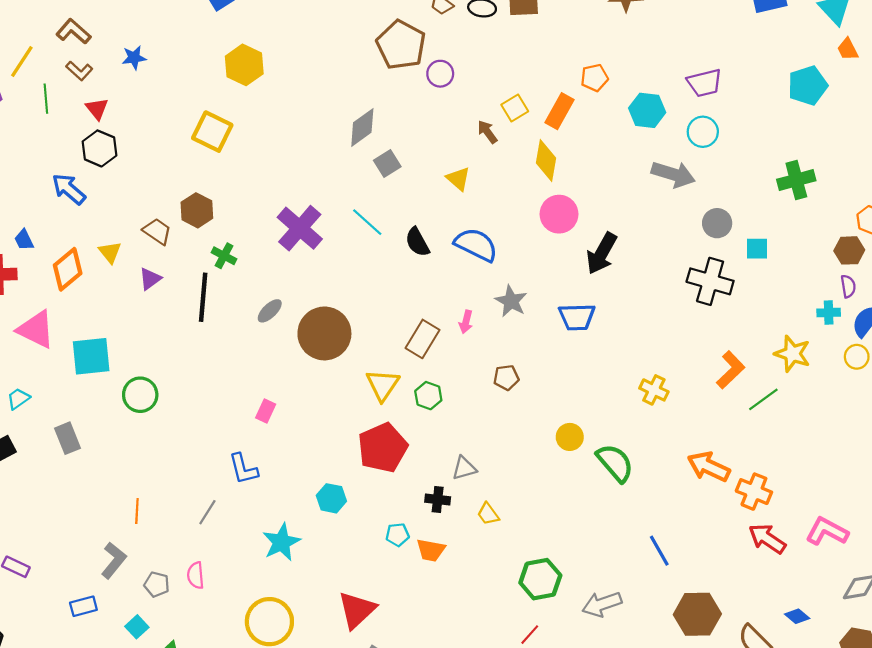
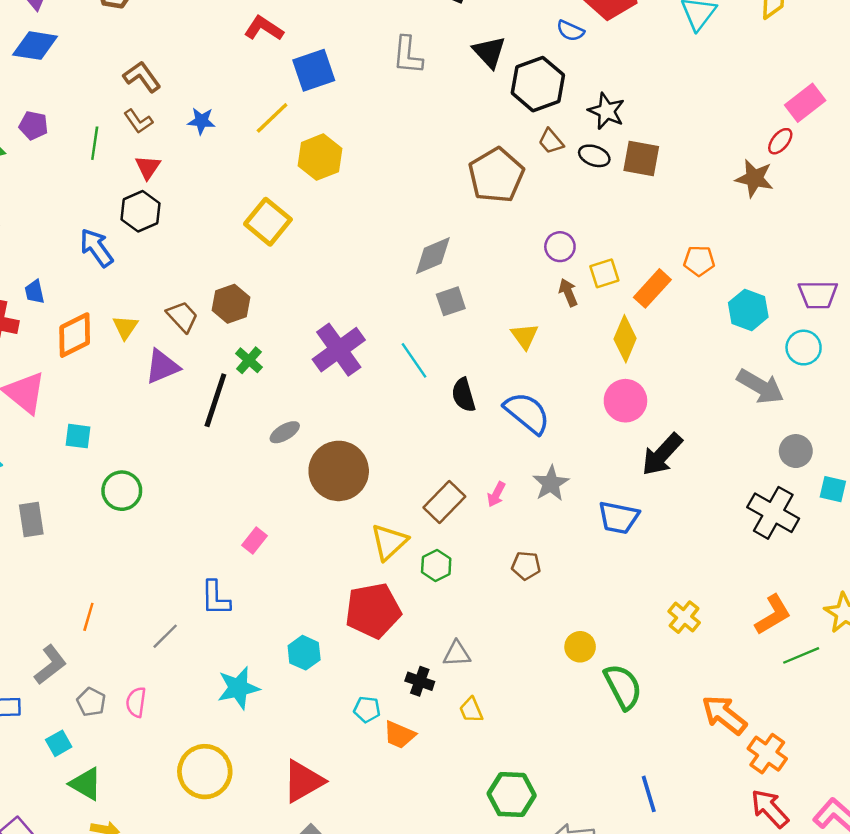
yellow line: (22, 61) -> (272, 118), moved
purple circle: (440, 74) -> (560, 247), moved
purple triangle: (150, 279) -> (162, 367), size x1.4
cyan square: (91, 356) -> (78, 436), size x0.6

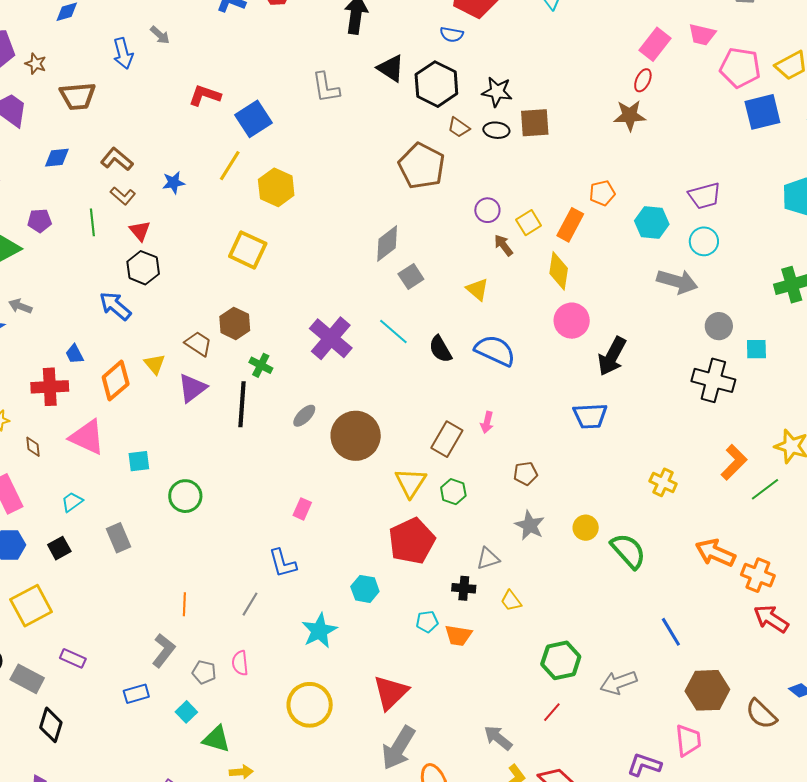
blue diamond: (35, 46) -> (57, 158), moved, size x0.7
gray star: (551, 483) -> (530, 525), moved

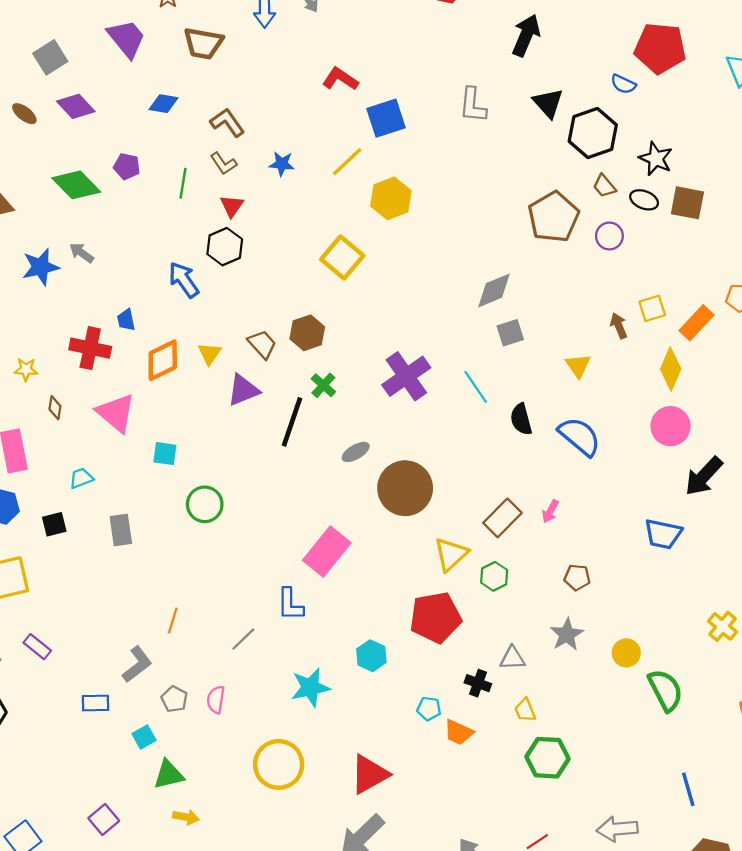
purple circle: (487, 210) -> (609, 236), moved
pink rectangle: (302, 509) -> (327, 552), size x2.0
green hexagon: (561, 660) -> (547, 758), moved
green triangle: (216, 739) -> (169, 775), turned -44

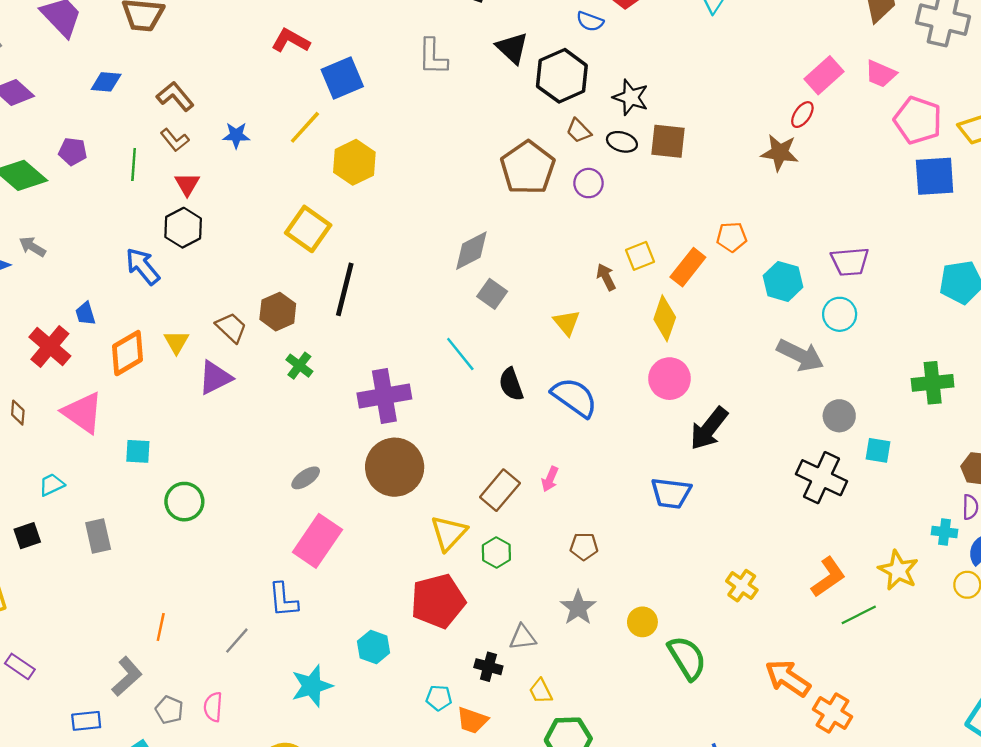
gray square: (510, 333) -> (492, 294), turned -32
red cross: (90, 348) -> (50, 347), turned 33
purple cross: (406, 376) -> (384, 396), moved, turned 30
black line: (292, 422) -> (345, 289), moved
gray ellipse: (356, 452) -> (306, 478), moved

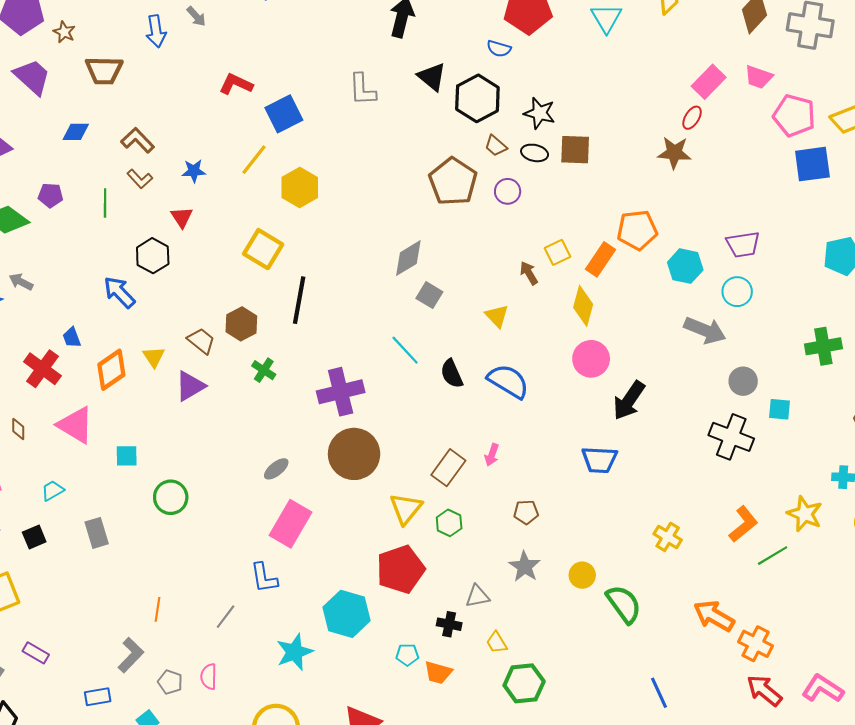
red triangle: (187, 184) -> (182, 217), moved
orange pentagon: (732, 237) -> (637, 230), size x1.5
cyan hexagon: (374, 647) -> (347, 614), size x1.6

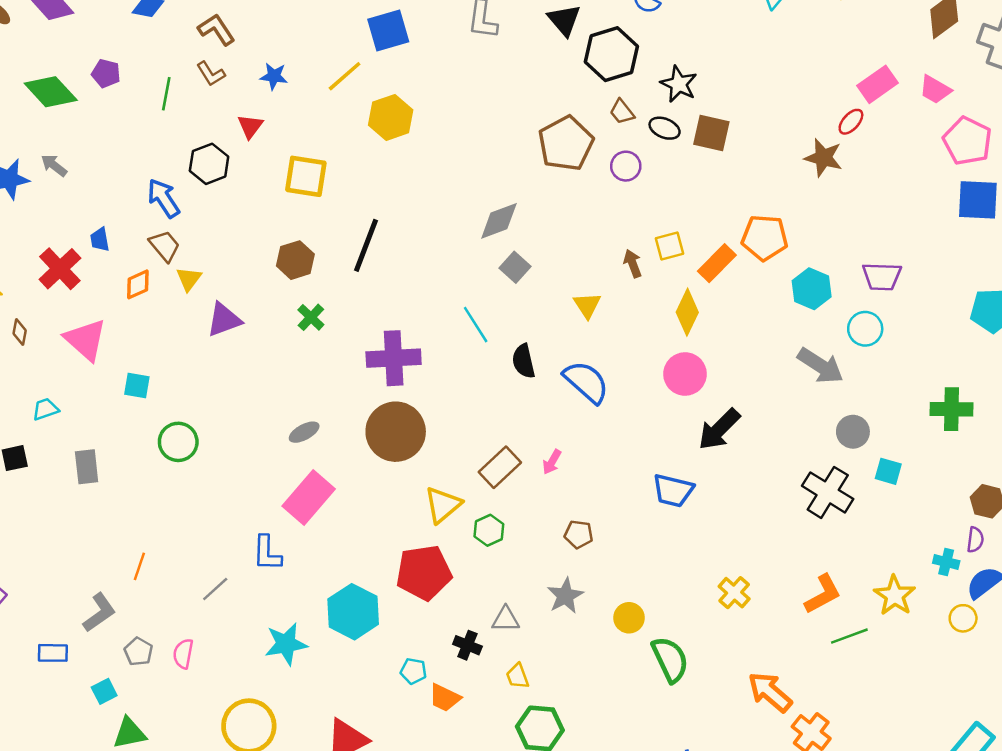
yellow square: (263, 249) -> (306, 176), moved, turned -33
brown trapezoid: (201, 341) -> (165, 246), moved
orange diamond: (111, 370) -> (138, 284), size x0.7

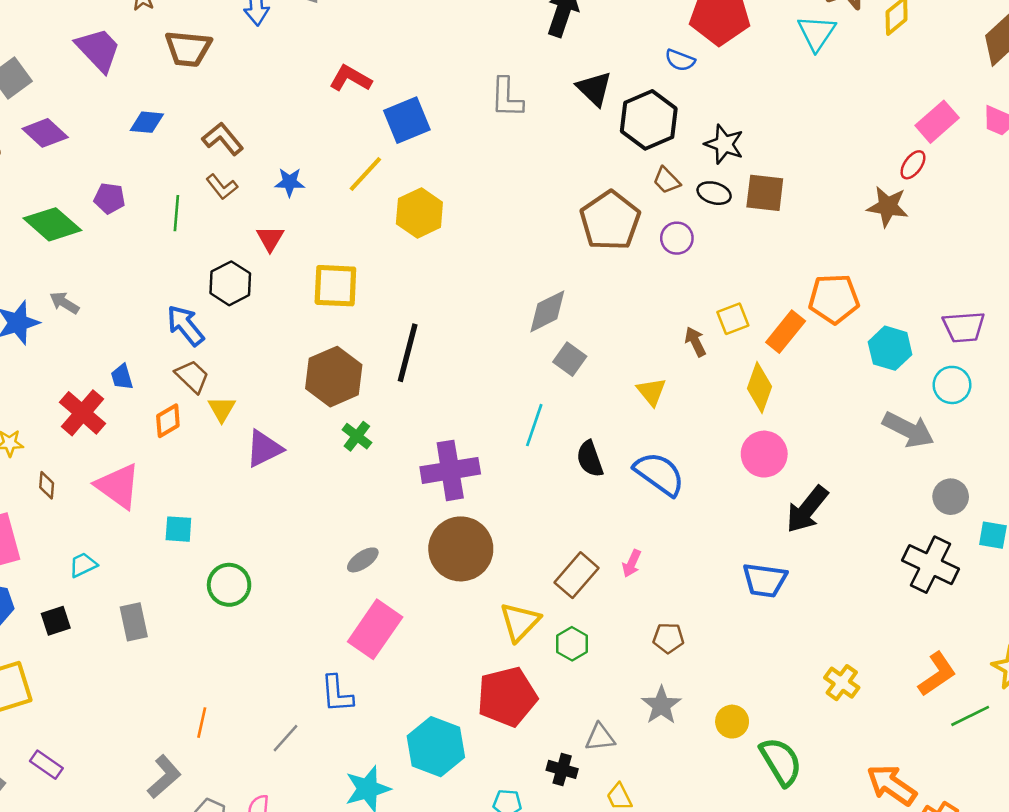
brown hexagon: (295, 260) -> (334, 377), size x1.4
cyan line: (476, 325) -> (534, 425), turned 57

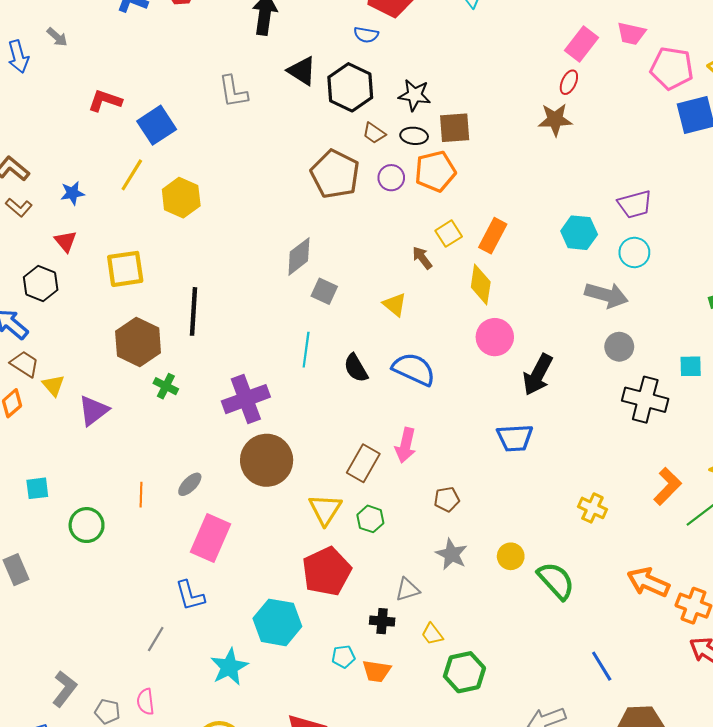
orange pentagon: (834, 299) -> (435, 171), moved
gray circle: (951, 497) -> (619, 347), moved
pink arrow: (632, 563) -> (406, 445), size x1.5
orange line: (202, 723) -> (141, 495), moved

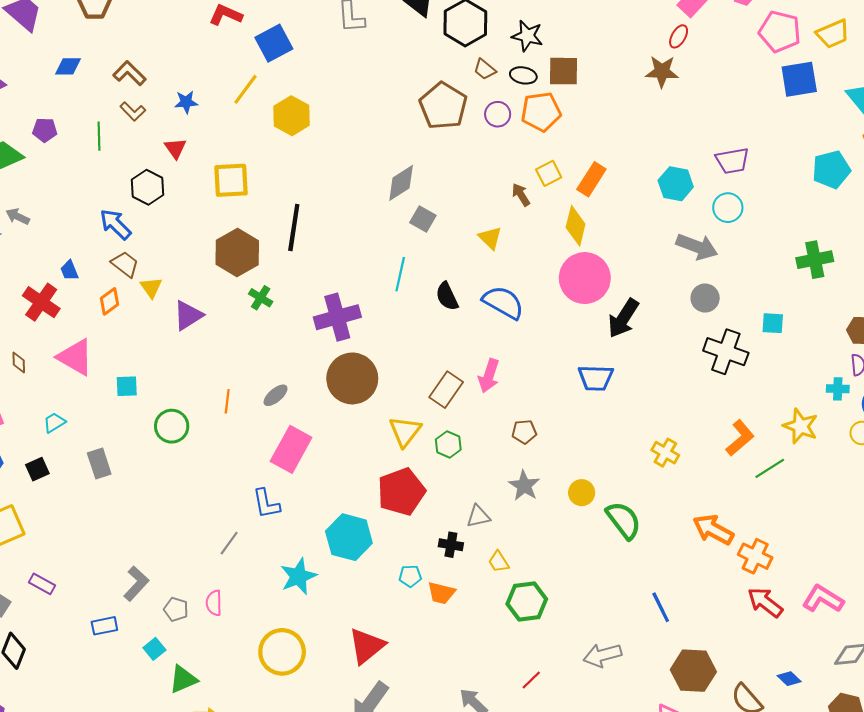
pink circle: (495, 337) -> (585, 278), size x1.4

